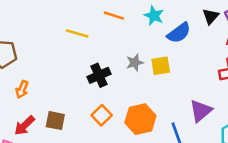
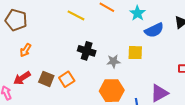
gray star: (135, 63) -> (113, 61), moved
black cross: (99, 75) -> (87, 51), turned 30
orange square: (102, 115) -> (67, 79), moved

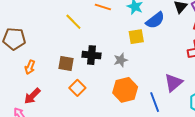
yellow line: (76, 15) -> (73, 22), turned 30
yellow square: (135, 53) -> (136, 37), moved
brown square: (46, 79) -> (66, 63), moved

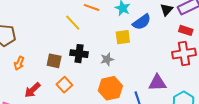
yellow line: (73, 22) -> (73, 23), moved
purple triangle: (173, 83) -> (157, 83), turned 36
red arrow: (32, 96) -> (32, 90), moved

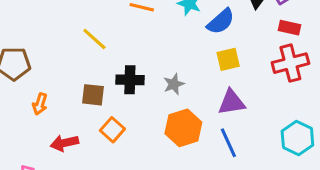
yellow line: (73, 23) -> (94, 39), moved
yellow square: (123, 37) -> (228, 59), moved
purple triangle: (157, 83) -> (232, 102), moved
red arrow: (32, 90) -> (64, 143), turned 36

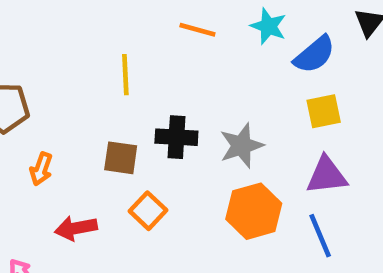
yellow line: (94, 39) -> (125, 75), turned 44
gray star: (174, 84) -> (241, 146), size x1.4

